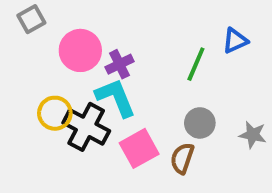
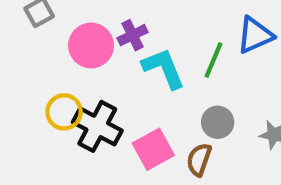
blue triangle: (235, 41) -> (255, 35), size x1.4
purple cross: (120, 64) -> (133, 35), moved
cyan L-shape: (116, 97) -> (164, 68), moved

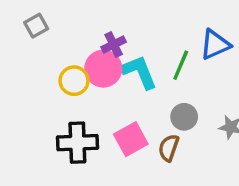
pink circle: (91, 45) -> (103, 69), moved
yellow circle: (64, 112) -> (74, 81), moved
black cross: (97, 126) -> (77, 143), moved, turned -30

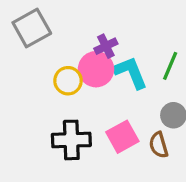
gray square: (36, 26) -> (32, 28), size x1.6
brown semicircle: (169, 148) -> (159, 145), turned -35

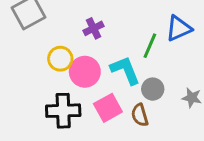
pink circle: (96, 69) -> (85, 72), moved
cyan L-shape: (131, 72) -> (125, 70), moved

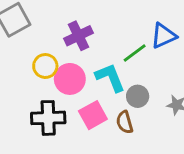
purple cross: (94, 28) -> (78, 36), size x1.4
green line: (150, 46) -> (135, 53), turned 30

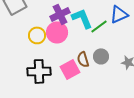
cyan L-shape: (110, 78) -> (82, 18), moved
pink circle: (70, 79) -> (57, 32), moved
brown semicircle: (125, 122) -> (83, 59), moved

